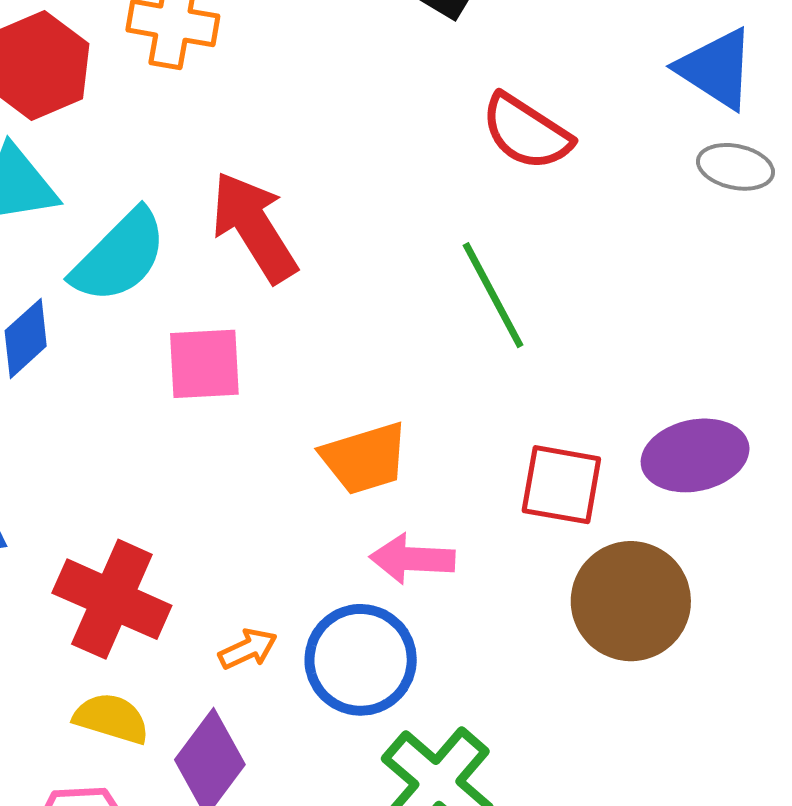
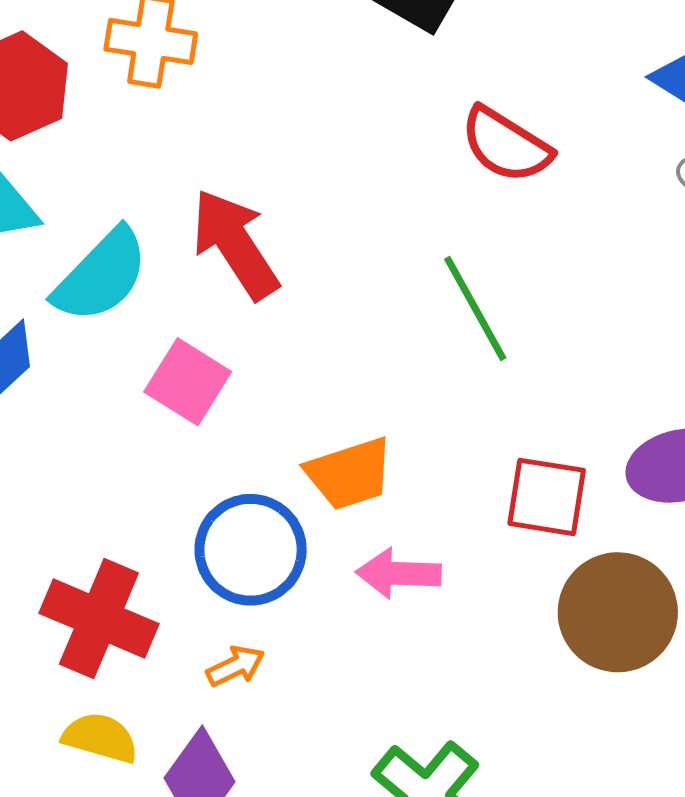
pink square: (204, 364) -> (188, 382), turned 36
blue circle: (361, 660) -> (251, 550), moved

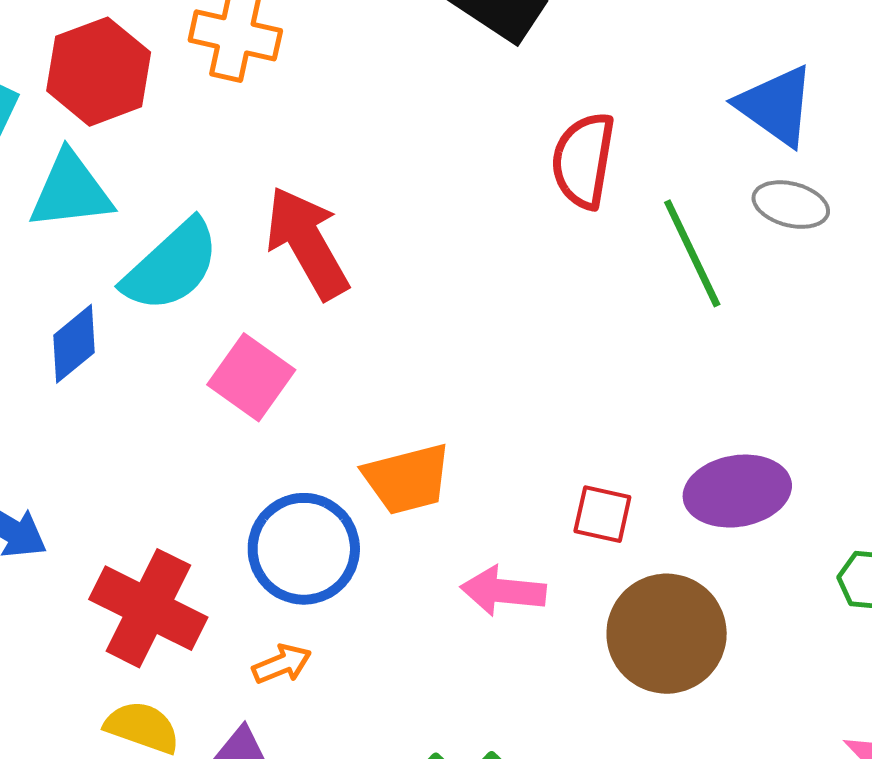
red semicircle: (506, 145) -> (583, 160), turned 64
green line: (475, 308) -> (692, 253), moved
red square: (547, 497) -> (602, 514), size x0.7
pink arrow: (399, 573) -> (503, 591), moved

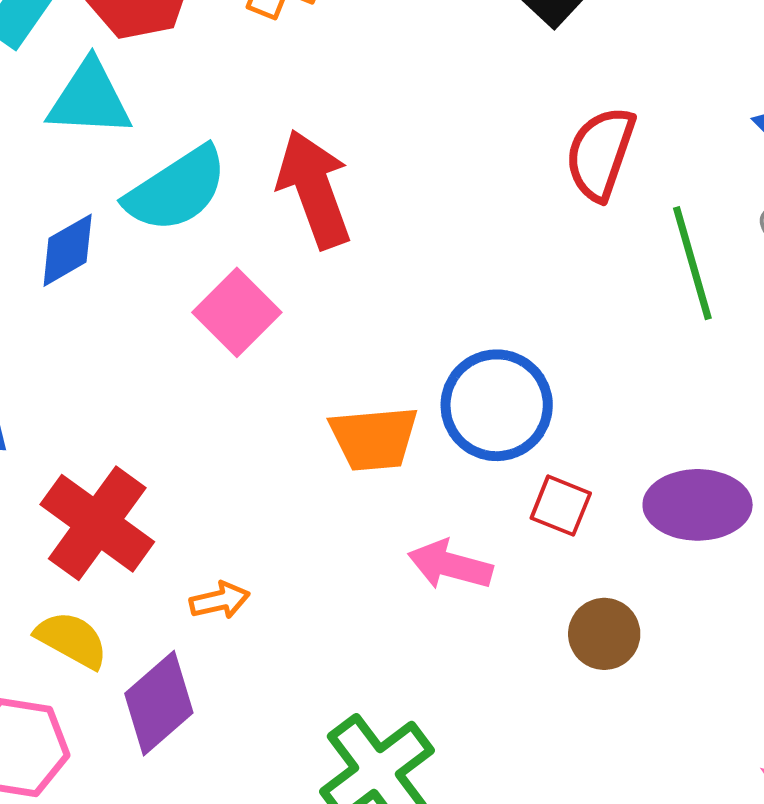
blue circle: (304, 549) -> (497, 405), moved
brown circle: (667, 634) -> (604, 634), size x0.6

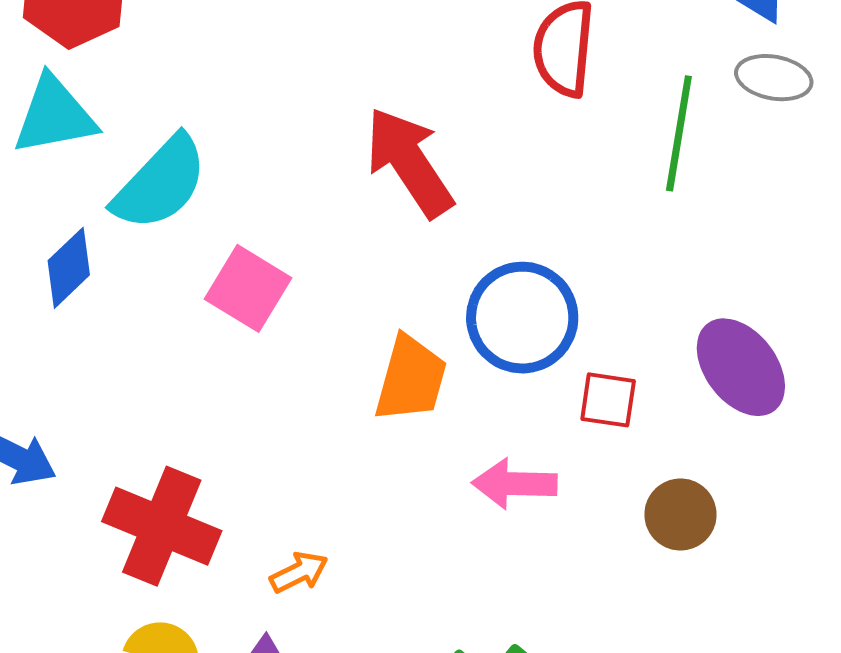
red arrow: (314, 189) -> (409, 162), moved
green line: (692, 263) -> (679, 133), turned 39
orange trapezoid: (374, 438) -> (411, 379), turned -56
purple ellipse: (698, 505) -> (741, 367), turned 66

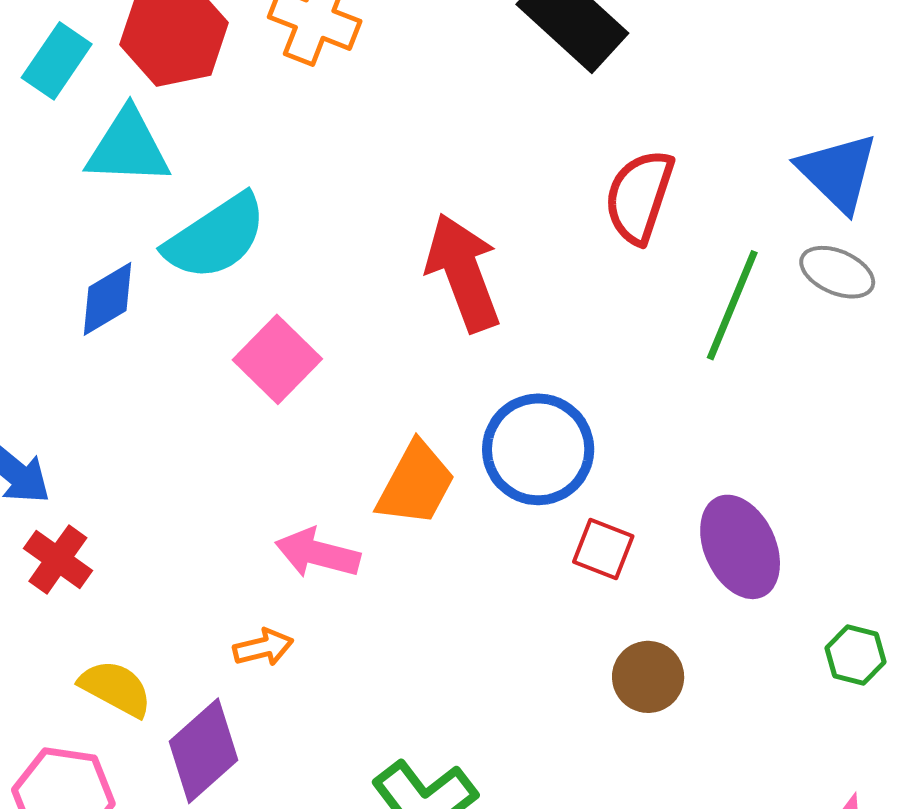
pink arrow: (514, 484) -> (318, 553), moved
red cross: (162, 526) -> (58, 559), moved, size x0.6

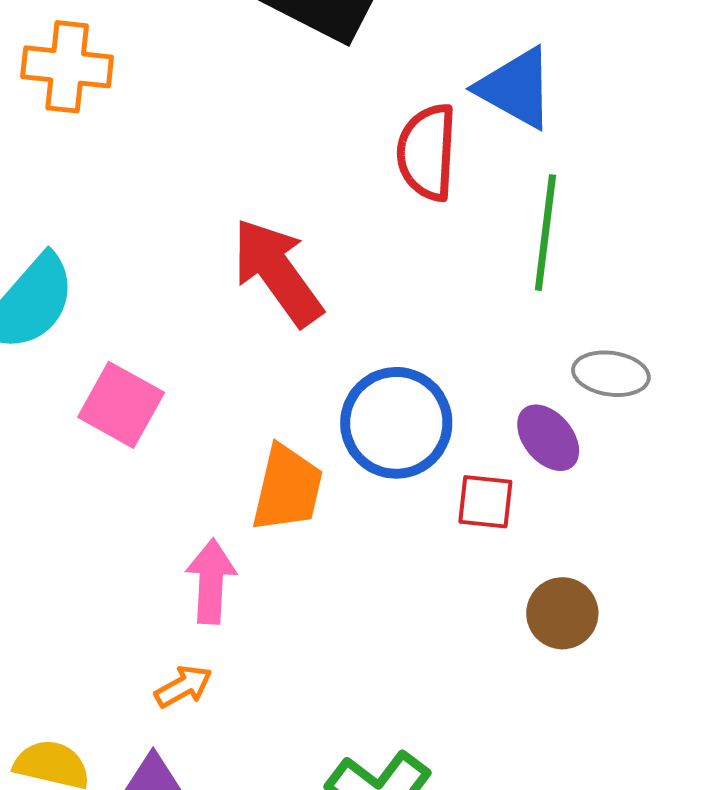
blue triangle: (838, 172) -> (516, 88), moved
gray ellipse: (837, 272) -> (611, 374), moved
purple ellipse: (740, 547) -> (548, 438), moved, size x0.7
pink arrow: (318, 553) -> (211, 581), turned 94

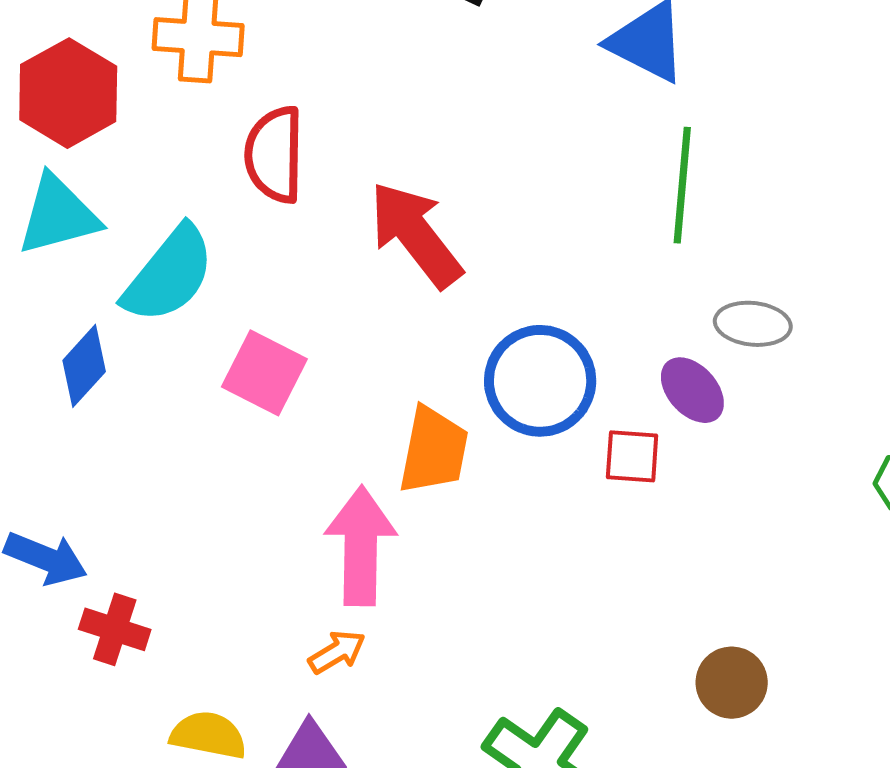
red semicircle: (427, 152) -> (274, 155), moved
pink arrow: (211, 581) -> (361, 546), size x1.4
brown circle: (562, 613) -> (732, 683), moved

